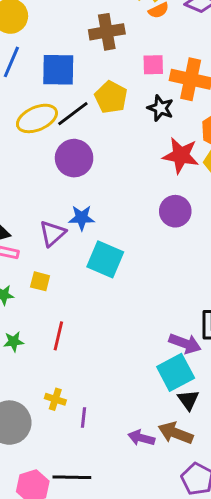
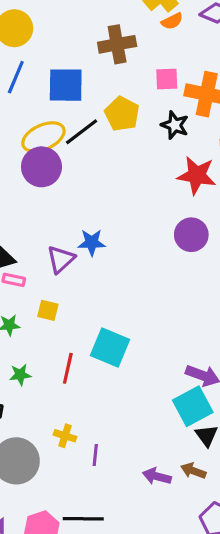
purple circle: (74, 158) -> (42, 167), moved
cyan square: (105, 259) -> (110, 347), moved
brown arrow: (176, 433) -> (193, 471), size x0.7

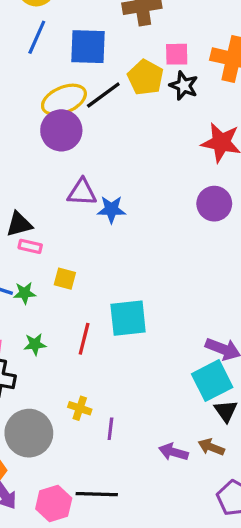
pink square: (167, 79) -> (177, 54), moved
black star: (175, 125) -> (184, 86), moved
purple triangle: (61, 259) -> (82, 192), moved, turned 44
cyan square: (110, 347) -> (128, 318), turned -30

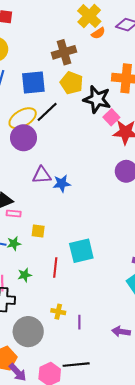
pink square: (177, 54) -> (111, 117), moved, turned -35
yellow pentagon: (145, 77) -> (72, 83), moved
black star: (184, 86) -> (97, 99), size x1.5

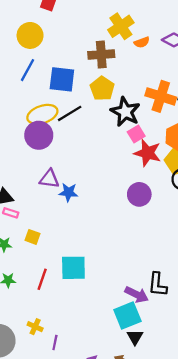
yellow cross: (89, 16) -> (121, 26), moved

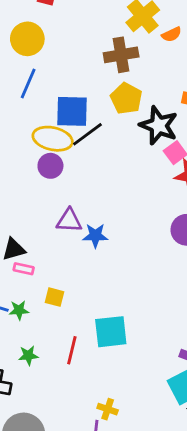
blue square: (62, 79) -> (72, 111), moved
yellow ellipse: (42, 114) -> (53, 139), turned 36
purple circle: (39, 135) -> (50, 166), size x0.7
yellow cross: (35, 327) -> (108, 409), moved

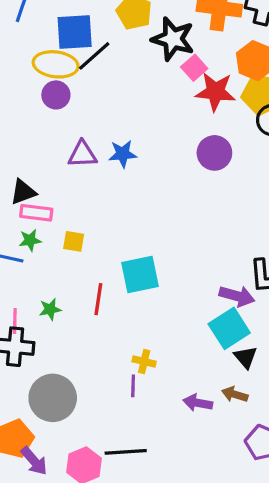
blue star: (95, 236) -> (123, 154), moved
pink rectangle: (24, 269) -> (36, 213), size x1.4
green star: (19, 310) -> (30, 240), moved

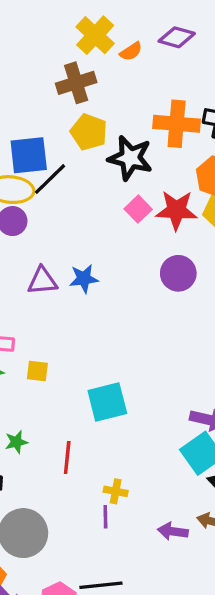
pink square: (194, 68) -> (138, 209), moved
red line: (98, 299) -> (67, 457), moved

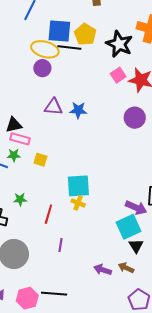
yellow pentagon: (89, 132) -> (85, 34), moved
black line: (50, 179) -> (69, 47), turned 40
yellow cross: (116, 491) -> (78, 203), moved
purple line: (105, 517) -> (60, 245), moved

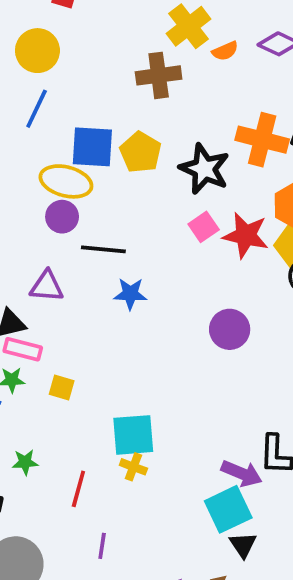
black line: (69, 47) -> (103, 249), moved
purple triangle: (53, 107) -> (47, 286), moved
purple circle: (135, 118) -> (230, 329), moved

